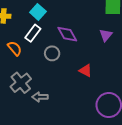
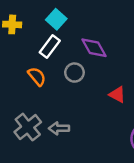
orange semicircle: (15, 48) -> (37, 76), moved
gray cross: (21, 83) -> (28, 127), moved

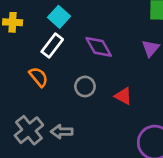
gray circle: (74, 73) -> (85, 87), moved

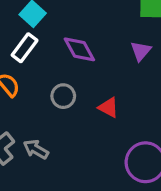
gray arrow: (62, 132) -> (36, 149), turned 30

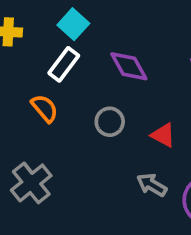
gray arrow: (36, 149) -> (152, 185), moved

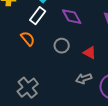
gray cross: (31, 183) -> (28, 88), moved
gray arrow: (152, 185) -> (84, 79), turned -49

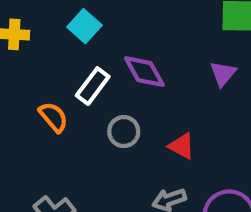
white rectangle: (38, 16) -> (93, 86), moved

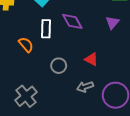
white rectangle: (93, 86) -> (46, 29), turned -36
gray circle: (124, 132) -> (59, 66), moved

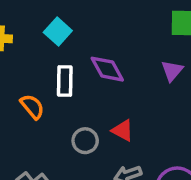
red triangle: (91, 59) -> (123, 130), moved

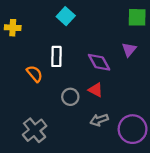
cyan square: (58, 32) -> (66, 16), moved
purple diamond: (107, 69) -> (99, 62), moved

